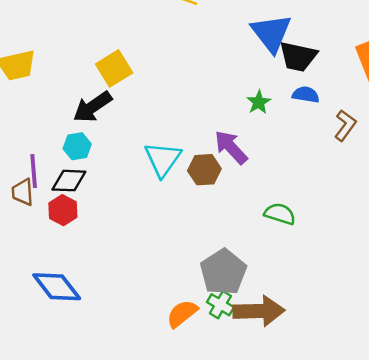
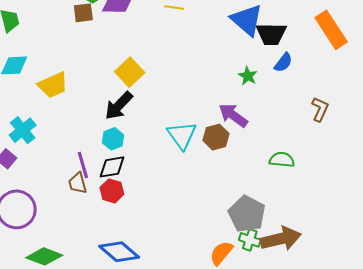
blue semicircle: (306, 95) -> (283, 63), turned 130
brown L-shape: (345, 125) -> (320, 109), moved

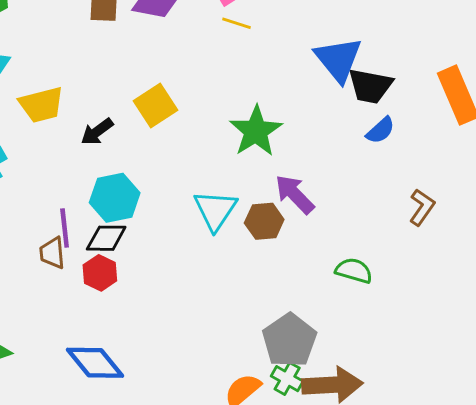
green star: (248, 76) -> (256, 131), moved, size x1.8
black arrow: (119, 106) -> (97, 132), moved, size x0.7
cyan hexagon: (113, 139) -> (115, 198), size x1.5

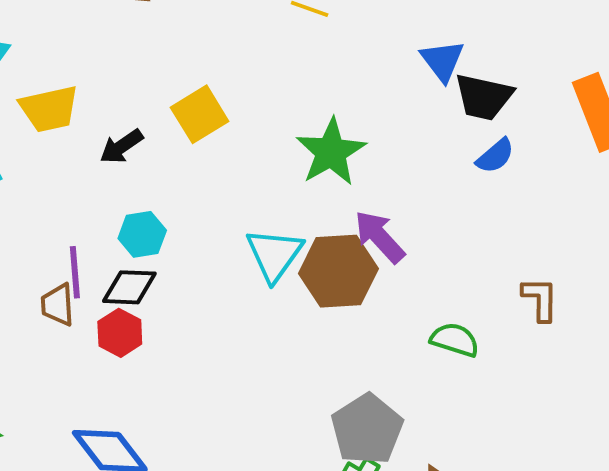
blue triangle: (338, 59) -> (442, 61), size x0.7
cyan hexagon: (115, 198) -> (142, 234), size x0.7
brown L-shape: (422, 207) -> (540, 299), moved, turned -36
brown hexagon: (264, 221) -> (338, 271), size x1.5

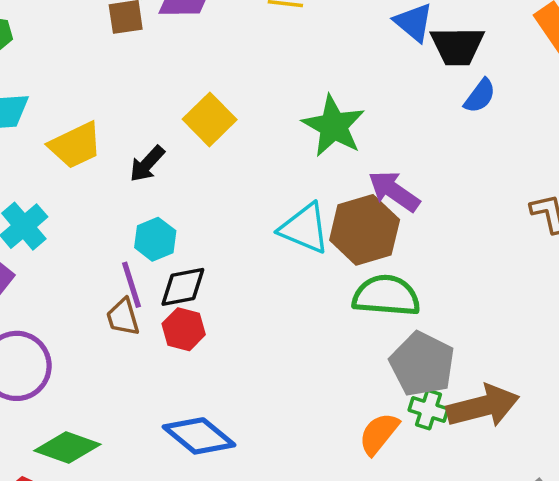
cyan hexagon: (142, 234) -> (155, 239), moved
cyan triangle: (274, 255) -> (304, 228), turned -30
green semicircle: (455, 340) -> (386, 296), moved, size x1.5

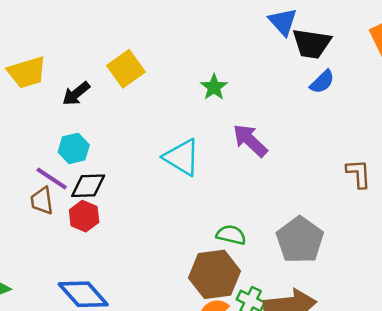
green star: (334, 126) -> (214, 87), size x0.6
brown hexagon: (365, 230) -> (215, 274), moved
purple line: (132, 285) -> (52, 179), turned -48
green semicircle: (386, 296) -> (231, 235), moved, size x0.6
gray pentagon: (422, 364) -> (300, 240), moved

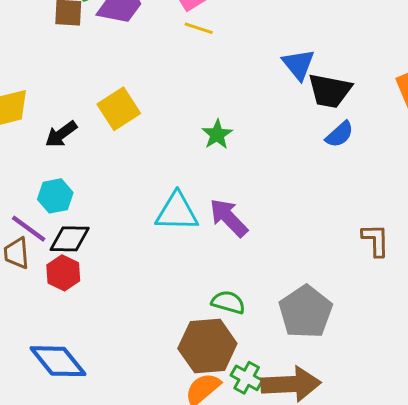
purple arrow: (250, 140) -> (229, 218), moved
cyan triangle: (182, 157) -> (177, 212), turned -33

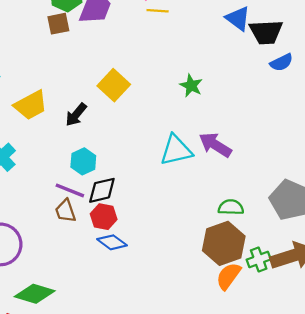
blue semicircle: (340, 134) -> (281, 62), turned 30
blue diamond: (58, 361) -> (112, 242), moved, size x0.7
green cross: (247, 378) -> (259, 259), turned -35

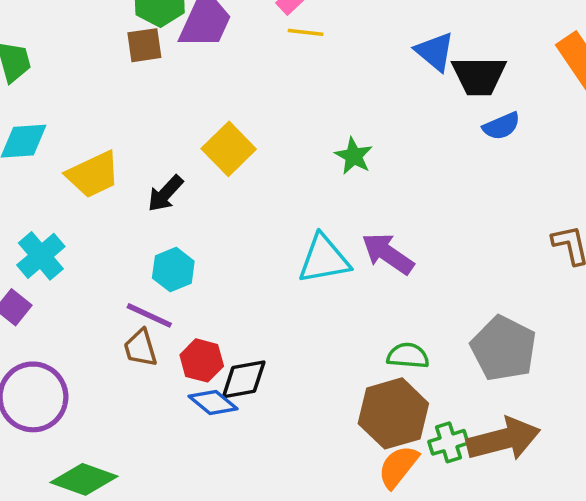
black diamond: (102, 190) -> (244, 379), moved

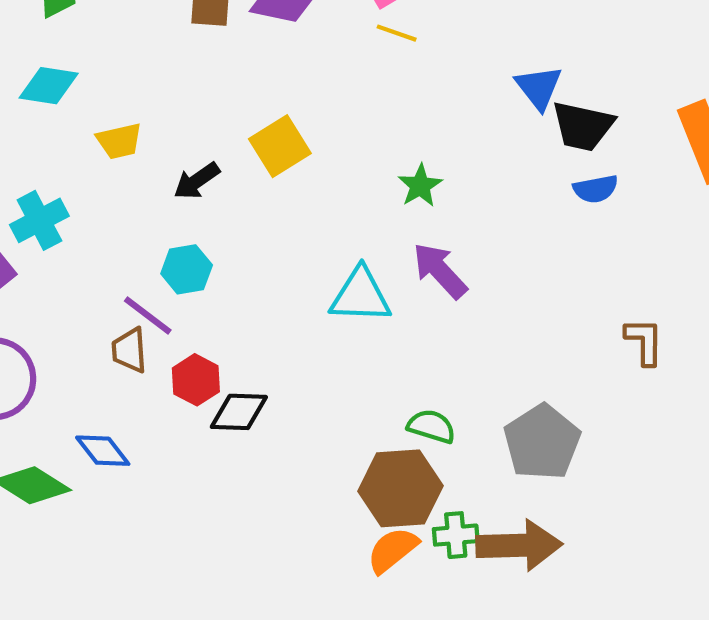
yellow trapezoid: (93, 175) -> (119, 141), size x0.7
purple arrow: (388, 254) -> (440, 271), moved
blue diamond: (213, 403) -> (103, 451), moved

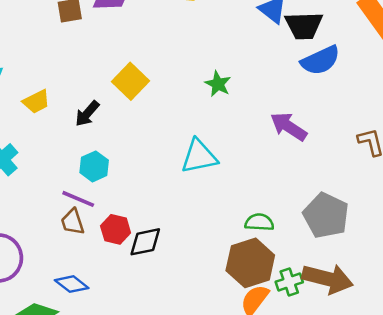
blue semicircle: (596, 189) -> (320, 60), size x1.5
purple arrow: (440, 271) -> (289, 126), moved
brown arrow: (519, 545) -> (328, 279), turned 30

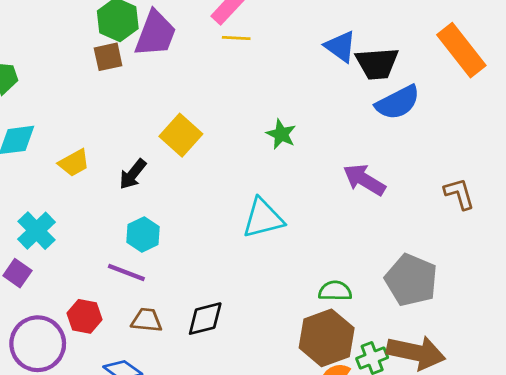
brown trapezoid: (73, 222) -> (147, 320), moved, turned 116
red hexagon: (116, 229) -> (84, 316), moved

